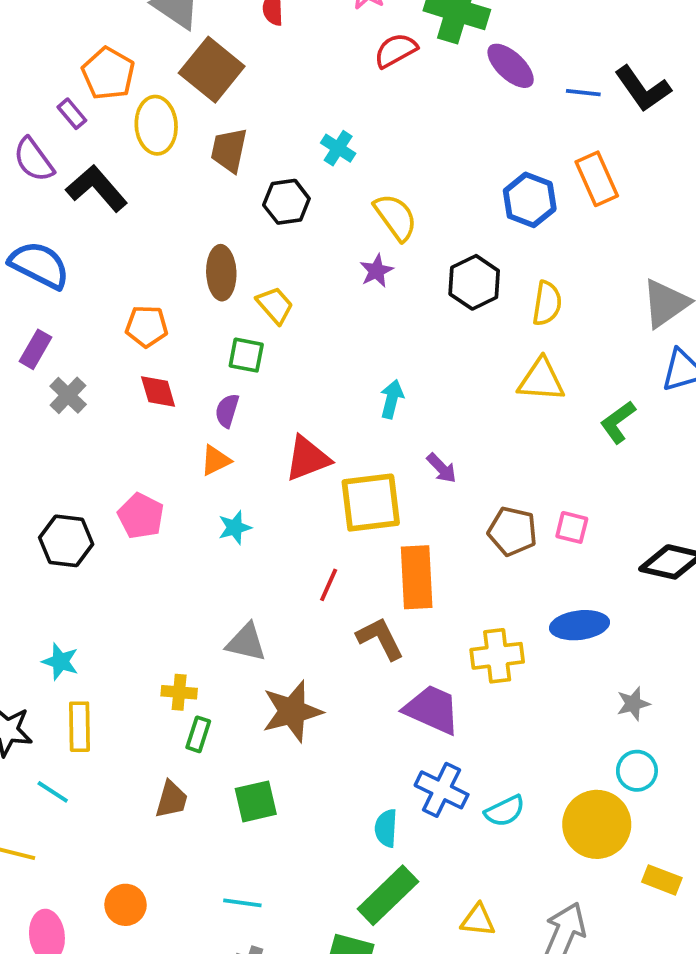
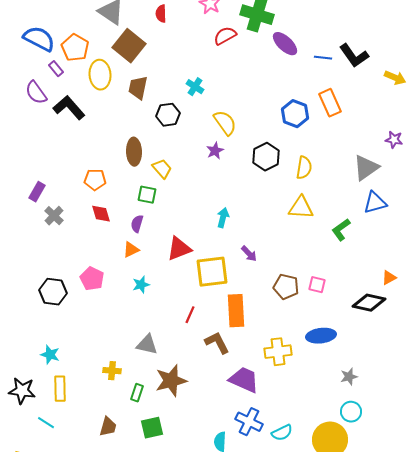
blue semicircle: (39, 265) -> (39, 39), moved
green rectangle: (198, 734) -> (137, 393), moved

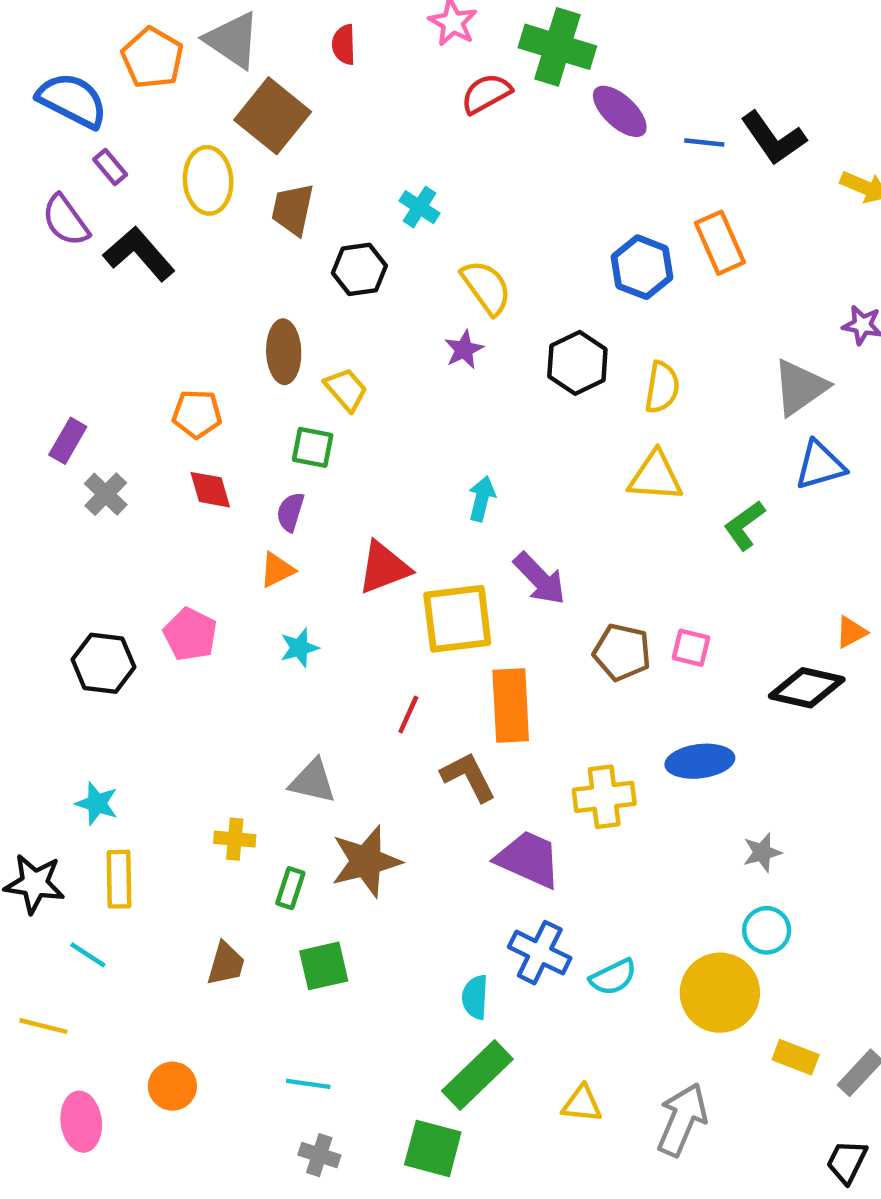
orange pentagon: (75, 48) -> (152, 58), moved
purple arrow: (249, 254) -> (540, 579), size x1.5

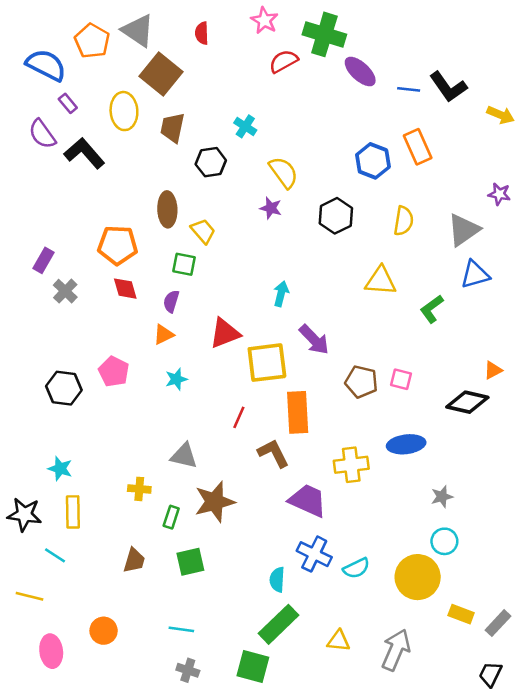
purple star: (464, 349) -> (271, 208), turned -30
yellow semicircle: (662, 387) -> (404, 221), moved
orange pentagon: (197, 414) -> (118, 245), size x1.4

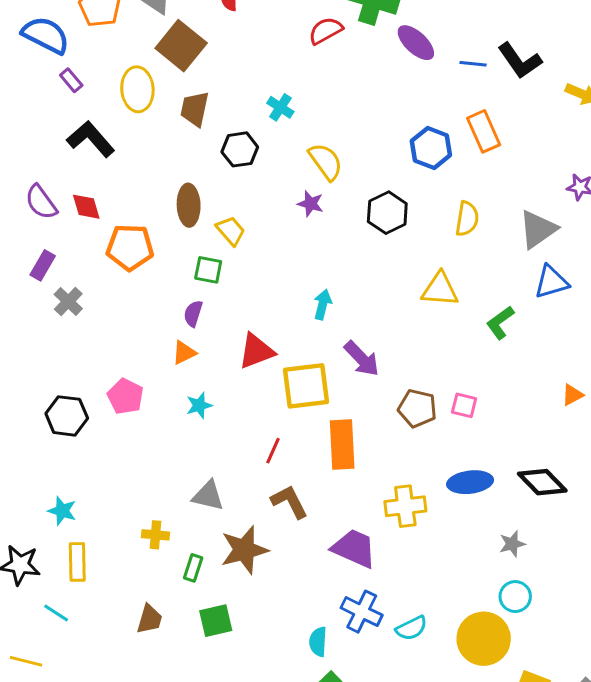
purple semicircle: (42, 134) -> (41, 202), moved
red diamond: (125, 289) -> (86, 207), moved
black diamond: (467, 402) -> (542, 482), moved, turned 33
brown L-shape: (273, 453) -> (289, 502), moved

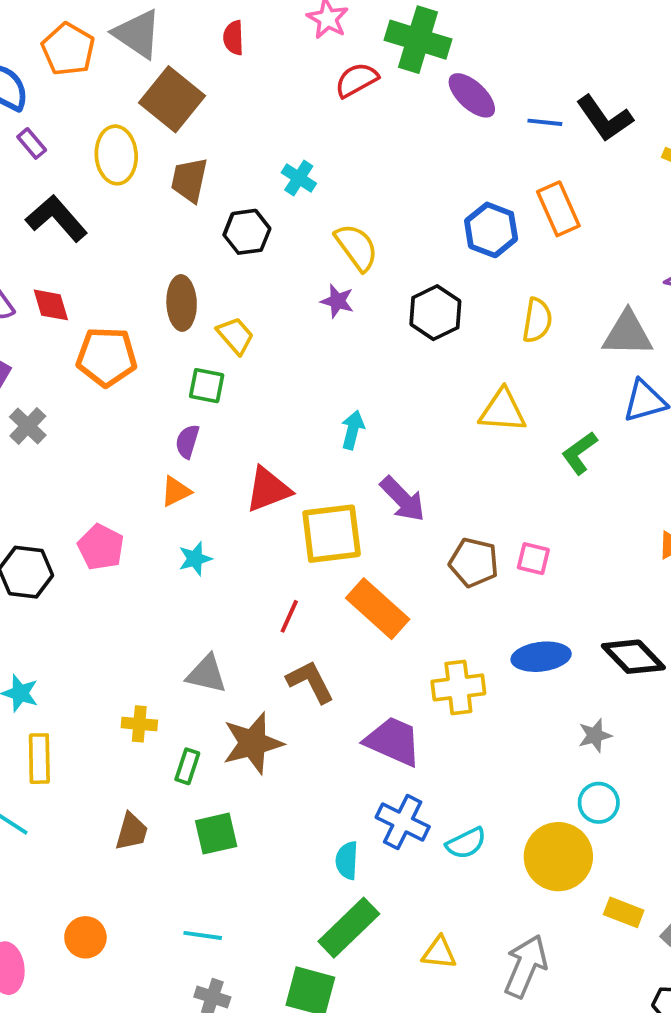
gray triangle: (538, 229) -> (628, 334), turned 36
orange rectangle: (342, 445) -> (378, 609), turned -45

